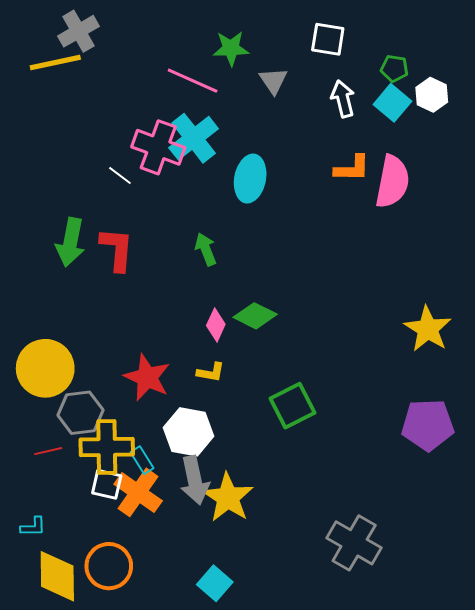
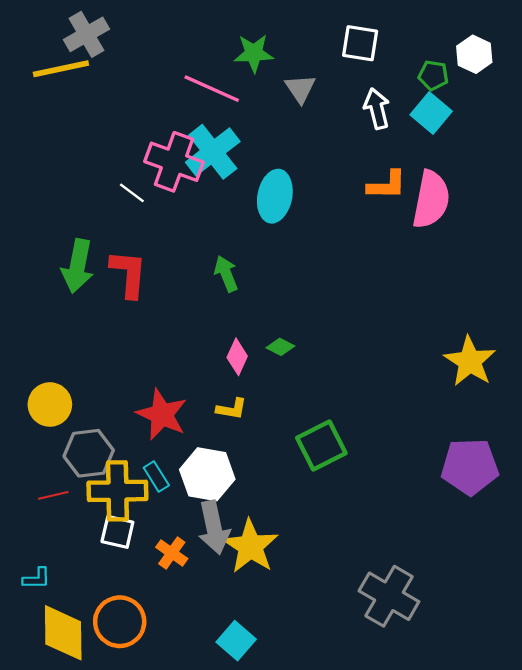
white hexagon: (432, 95) -> (474, 54), moved
green diamond: (255, 316) -> (280, 347), size x0.6
yellow circle: (45, 368) -> (50, 404), size x0.7
cyan rectangle: (142, 460) -> (156, 477), moved
orange cross: (138, 492) -> (172, 553), moved, size x0.6

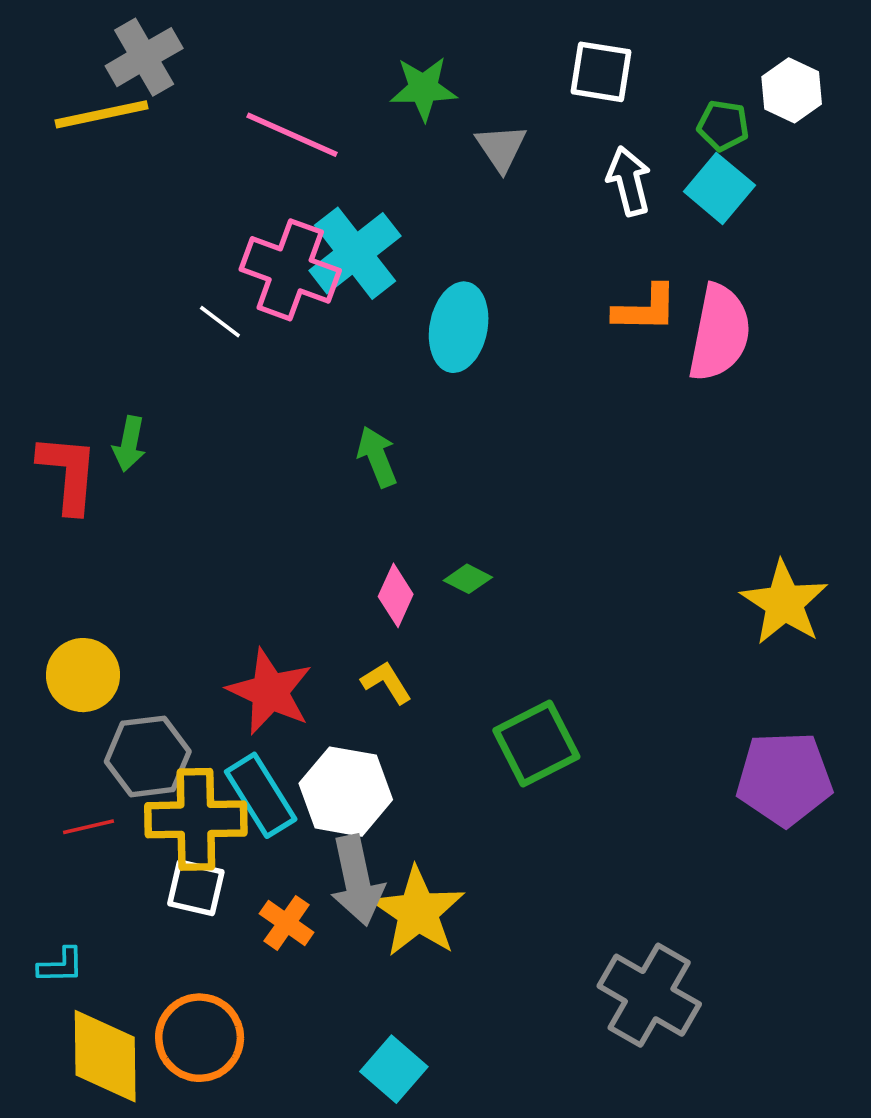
pink line: (212, 89) -> (292, 135), moved
green arrow: (78, 266) -> (129, 444), size x0.6
red L-shape: (129, 274) -> (68, 473), moved
yellow L-shape: (232, 409) -> (386, 682), turned -132
cyan rectangle: (156, 477) -> (261, 795), size x1.6

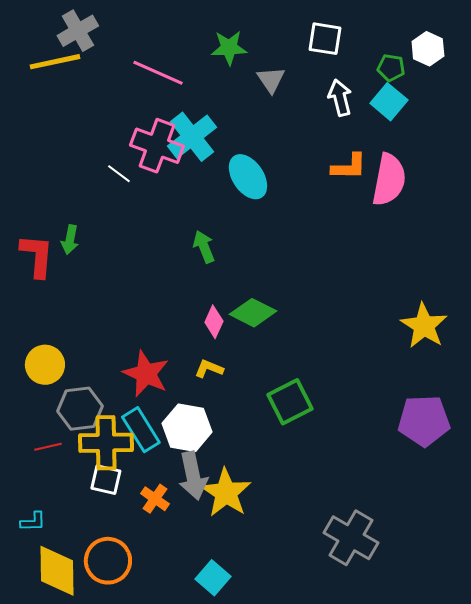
cyan ellipse: (459, 327) -> (248, 177), turned -45
green diamond: (468, 579) -> (253, 313), size x1.8
yellow L-shape: (386, 682) -> (209, 369), turned -36

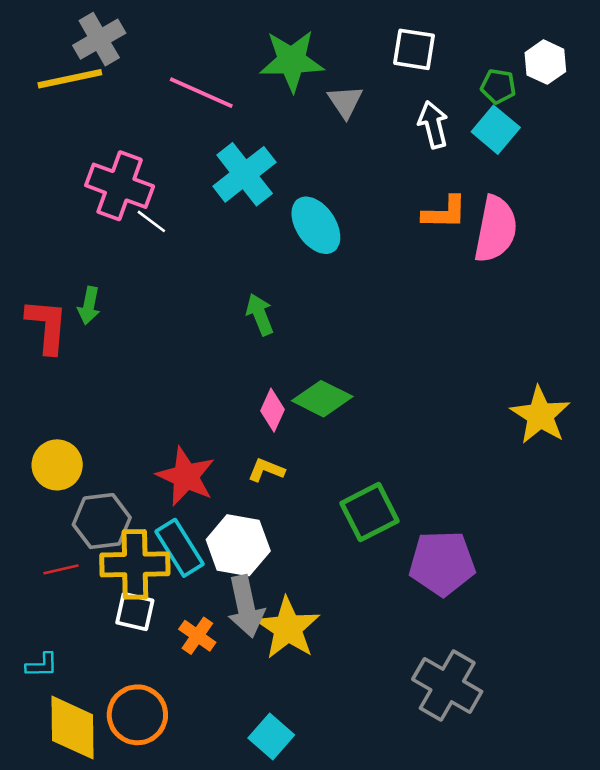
green star: (229, 48) -> (292, 61), size x1.4
pink cross: (157, 146) -> (120, 186), moved
purple pentagon: (424, 421) -> (442, 563), moved

